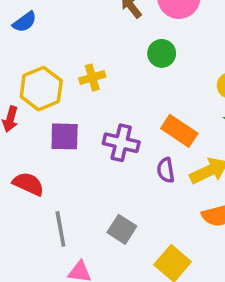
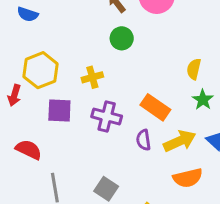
blue semicircle: (25, 22) -> (28, 14), turned 54
green circle: (162, 53) -> (122, 38), moved
yellow cross: (92, 77) -> (92, 77), moved

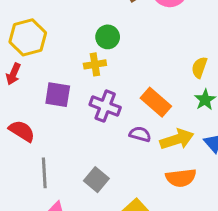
green circle: (122, 38) -> (108, 37), moved
yellow hexagon: (41, 70) -> (28, 37), moved
purple semicircle: (143, 140) -> (140, 134), turned 108

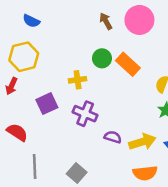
green circle: (108, 37) -> (102, 58), moved
purple square: (58, 95) -> (47, 104), turned -35
orange rectangle: (156, 102) -> (128, 64), moved

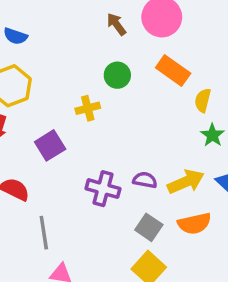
orange rectangle: (128, 64) -> (173, 71), moved
purple cross: (85, 114) -> (103, 189), moved
gray square: (77, 173) -> (149, 227), moved

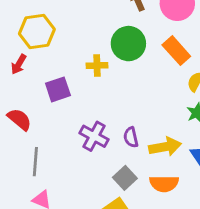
green circle: (117, 75) -> (128, 44), size x1.5
purple semicircle: (145, 180) -> (131, 137), turned -126

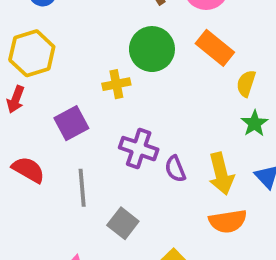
purple cross: (94, 136) -> (139, 149), moved
yellow arrow: (165, 147) -> (221, 174), turned 96
gray line: (35, 162) -> (82, 188), moved
gray square: (125, 178) -> (123, 223), moved

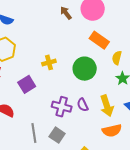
green circle: (152, 49) -> (85, 69), moved
purple cross: (139, 149) -> (62, 107), moved
gray line: (82, 188) -> (34, 133), moved

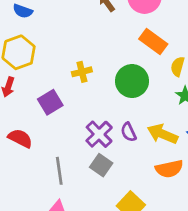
yellow arrow: (107, 106) -> (163, 134), turned 130
purple cross: (62, 107) -> (99, 134), turned 30
gray square: (57, 135) -> (101, 165), moved

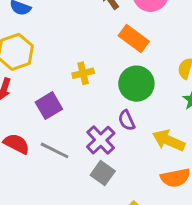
orange rectangle: (153, 41) -> (134, 39), moved
purple semicircle: (129, 132) -> (127, 120), moved
gray line: (59, 171) -> (55, 150), moved, turned -56

